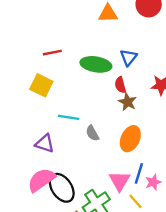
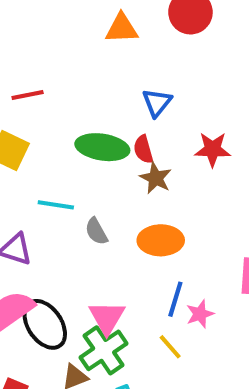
green ellipse: (96, 64) -> (102, 147), moved
orange ellipse: (130, 139) -> (161, 240), turned 65
pink triangle: (119, 181) -> (107, 317), moved

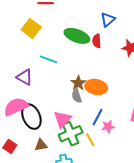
brown star: (156, 178) -> (78, 83), moved
gray semicircle: (96, 231) -> (77, 96), moved
green cross: (104, 350) -> (71, 134), moved

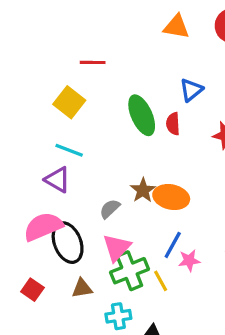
green ellipse: (77, 36) -> (142, 115), turned 45
cyan line: (49, 59) -> (69, 150), moved
gray semicircle: (77, 96) -> (110, 209), moved, turned 64

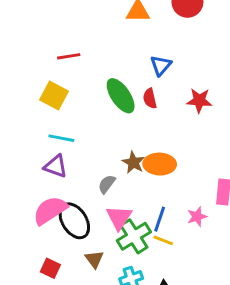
blue line: (173, 245) -> (160, 219), moved
pink star: (189, 260) -> (197, 217), moved
yellow line: (161, 281) -> (163, 240), turned -30
brown triangle: (82, 288) -> (94, 259), turned -48

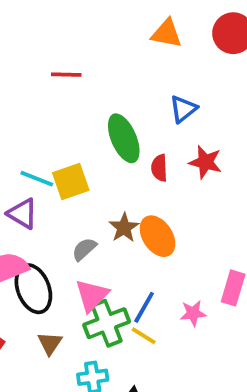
yellow square: (54, 95) -> (71, 181), moved, turned 32
red semicircle: (150, 98) -> (159, 168), moved
red star: (199, 100) -> (205, 162), moved
orange ellipse: (160, 164) -> (158, 236), turned 44

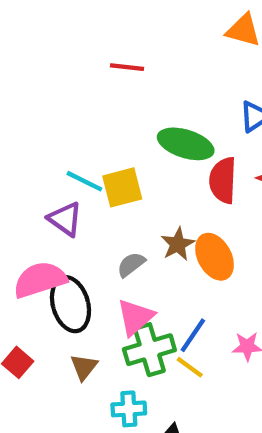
green ellipse: (124, 138) -> (186, 144), turned -54
red semicircle: (159, 168) -> (223, 180), size x1.5

